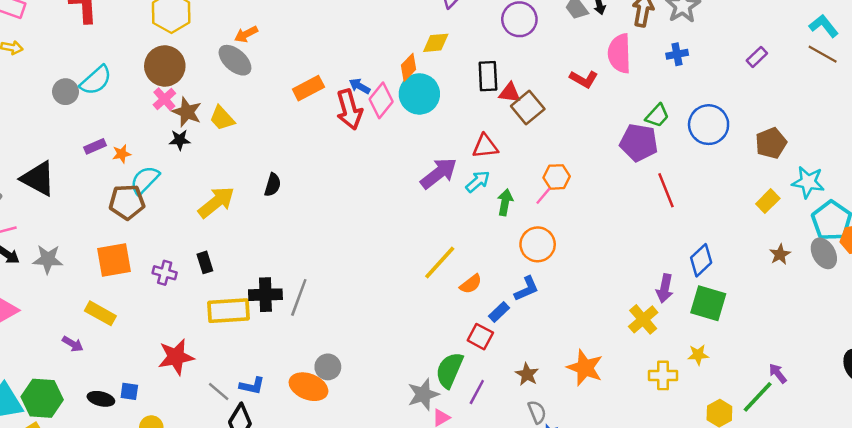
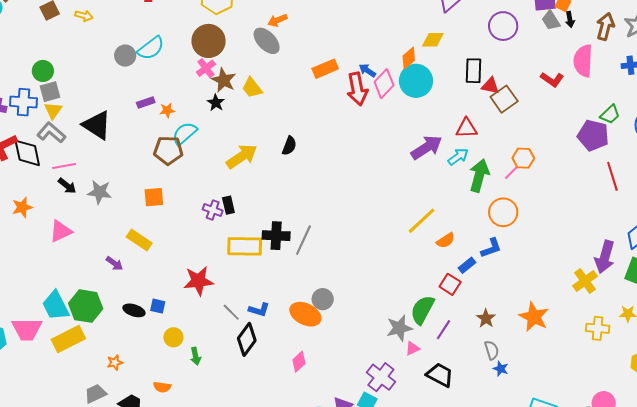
black star: (180, 140) -> (216, 103), turned 30
green arrow: (505, 202) -> (479, 176), size x1.5
orange square: (114, 260) -> (154, 197), size x0.7
purple cross: (165, 273) -> (213, 210), moved
purple arrow: (665, 288) -> (605, 257), size x1.4

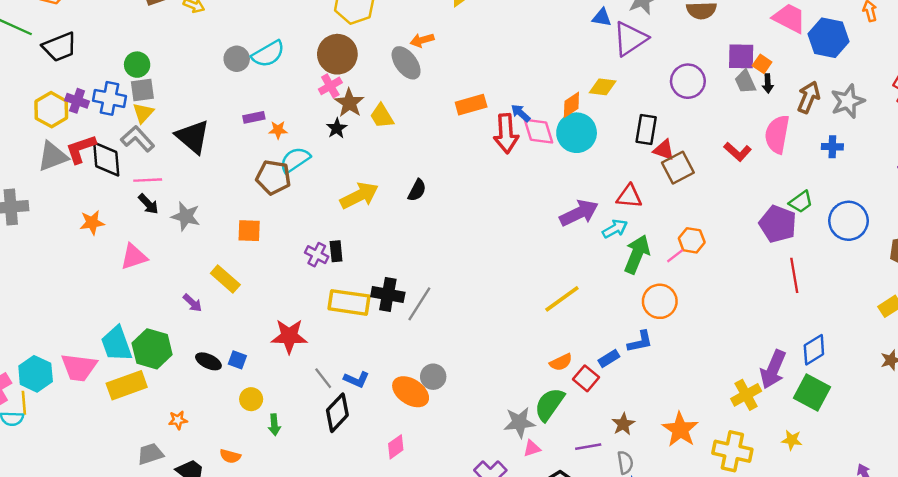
pink diamond: (384, 84) -> (538, 131), turned -68
orange semicircle: (446, 240) -> (561, 362), moved
yellow cross: (598, 328) -> (732, 451), moved, size x1.4
purple line: (443, 330) -> (588, 447), moved, turned 40

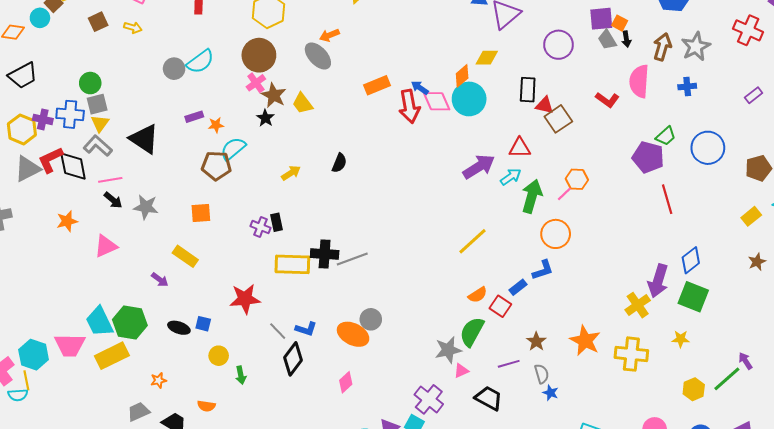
yellow arrow: (359, 196) -> (291, 173), size x0.6
gray line: (419, 304) -> (352, 259), turned 44

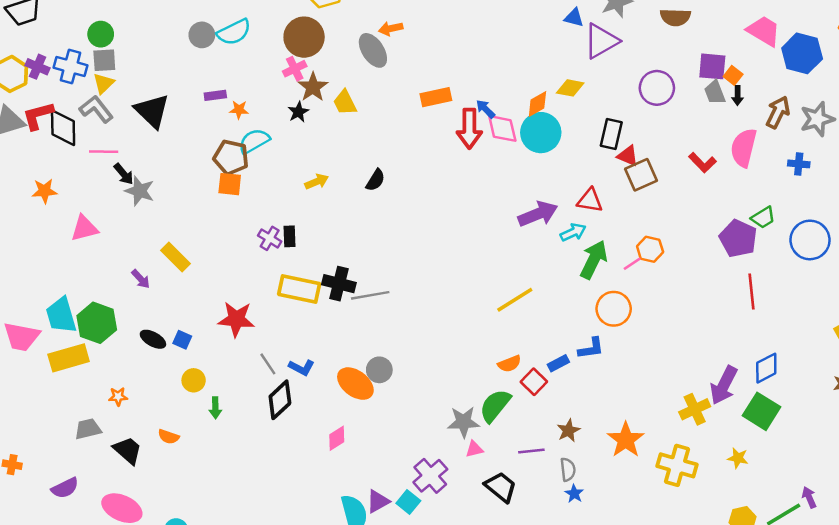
black arrow: (113, 200) -> (124, 174), moved
orange square: (201, 213) -> (230, 184), moved

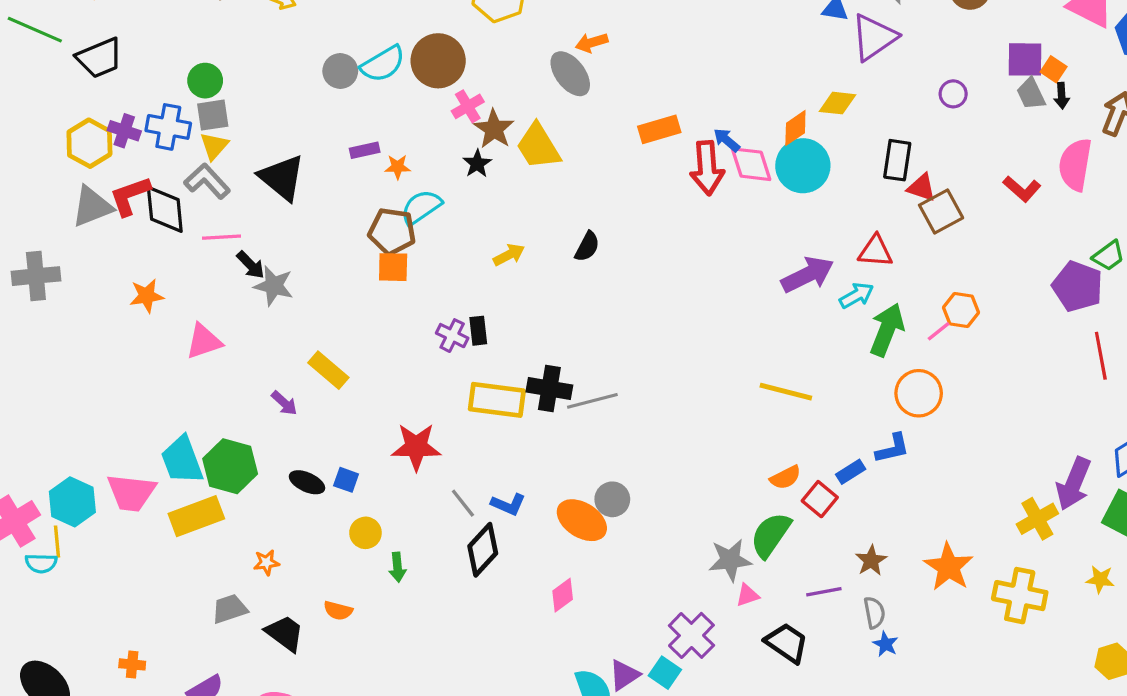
brown circle: (304, 37) -> (438, 61), moved
purple circle: (657, 88) -> (953, 94), size x0.6
yellow trapezoid: (345, 103) -> (538, 146), size x1.4
yellow line: (515, 300) -> (786, 392), turned 51

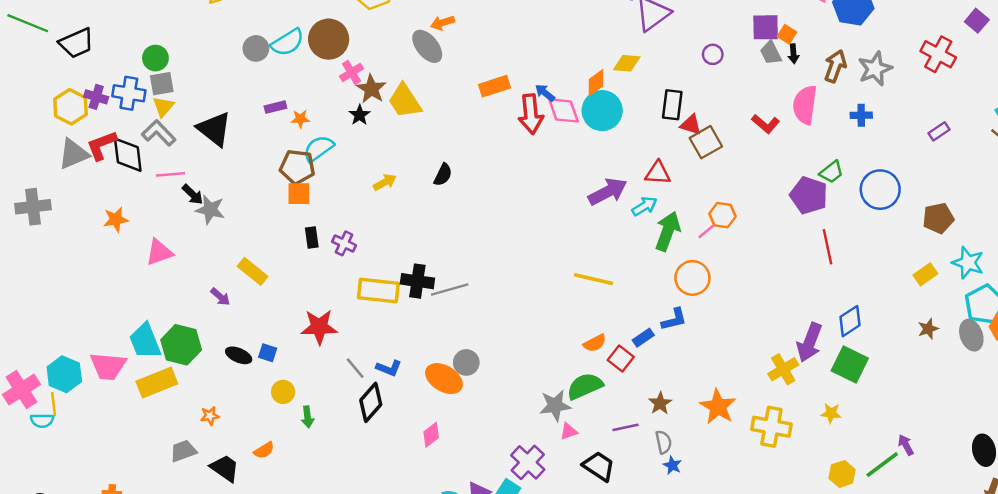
black rectangle: (478, 331) -> (312, 237), moved
green semicircle: (771, 535) -> (585, 386), turned 33
orange semicircle: (338, 611) -> (264, 450), turned -45

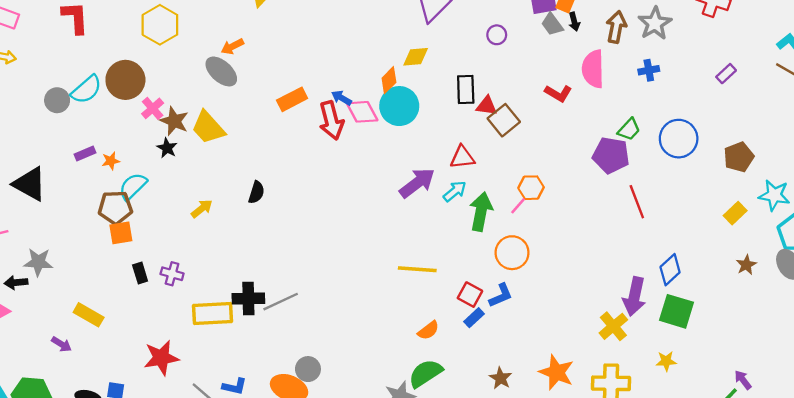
black arrow: (193, 194) -> (16, 283), moved, turned 140
red square: (621, 359) -> (470, 295), moved

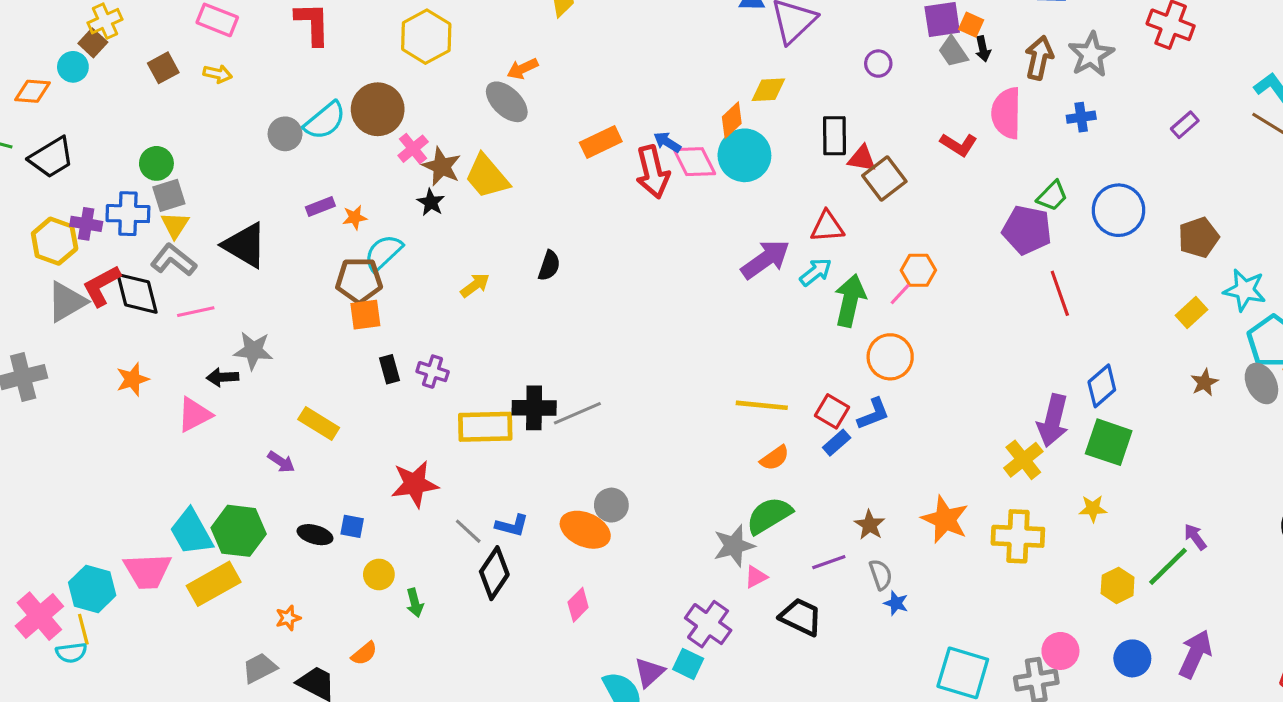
yellow line: (417, 269) -> (762, 405), moved

